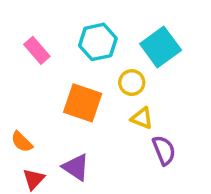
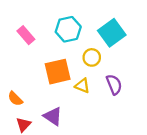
orange square: (83, 103) -> (58, 72), turned -32
yellow triangle: (142, 118) -> (82, 86), moved
purple semicircle: (164, 150) -> (114, 85), moved

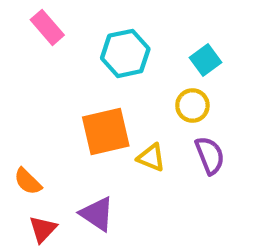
cyan square: (112, 33) -> (205, 60), size x0.6
pink rectangle: (26, 35) -> (47, 27), moved
yellow circle: (92, 57) -> (192, 106), moved

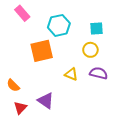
cyan square: (205, 60) -> (97, 28), turned 32
orange square: (106, 132) -> (42, 51), moved
purple semicircle: (210, 155) -> (99, 73), turned -54

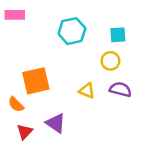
pink rectangle: (22, 13) -> (15, 15), moved, turned -49
orange square: (42, 51) -> (36, 81), moved

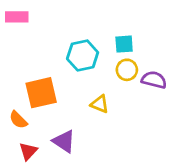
cyan hexagon: (72, 31) -> (83, 56), moved
cyan square: (118, 35) -> (124, 44), moved
purple semicircle: (120, 89) -> (154, 80), moved

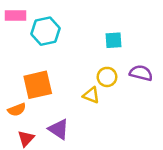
cyan hexagon: (83, 56) -> (46, 31), moved
yellow circle: (127, 70) -> (107, 77), moved
orange semicircle: (18, 120) -> (17, 110), turned -66

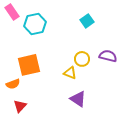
pink rectangle: (15, 15) -> (12, 12), turned 56
cyan square: (114, 40) -> (87, 21), moved, turned -32
purple triangle: (59, 129) -> (78, 99), moved

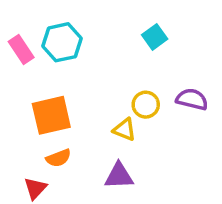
pink rectangle: (12, 12) -> (21, 49), moved
orange semicircle: (13, 84) -> (58, 158), moved
purple triangle: (78, 99) -> (119, 176), moved, turned -36

